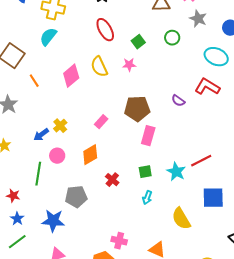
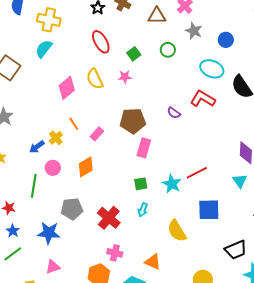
orange line: (34, 81) -> (74, 124), moved
red cross: (112, 180) -> (109, 218), moved, size x1.6

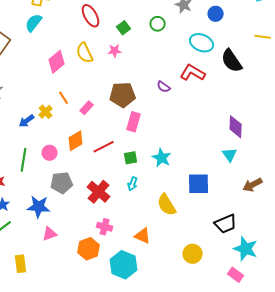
pink circle: (53, 168) -> (50, 153), moved
red line: (197, 173) -> (104, 147), moved
pink triangle: (53, 267) -> (50, 234), moved

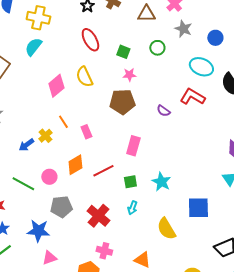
green square: (124, 28) -> (123, 52), turned -32
pink star: (115, 51) -> (129, 75), moved
brown pentagon: (123, 95) -> (122, 102), moved
pink rectangle: (87, 108) -> (86, 132), turned -64
green line: (24, 160) -> (23, 184), turned -70

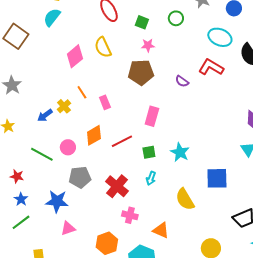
pink cross: (104, 251) -> (130, 215), moved

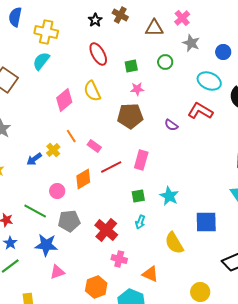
green square: (142, 22) -> (131, 66), turned -32
pink rectangle: (105, 102) -> (94, 146), turned -32
red line: (122, 141) -> (111, 167), moved
green line: (42, 154) -> (35, 211), moved

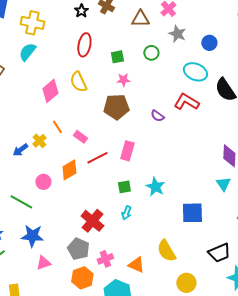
red ellipse: (98, 54) -> (84, 45), turned 40
gray pentagon: (69, 221) -> (78, 249), moved, turned 30
yellow semicircle: (174, 243) -> (166, 251), moved
pink cross: (119, 259) -> (105, 259), moved, turned -35

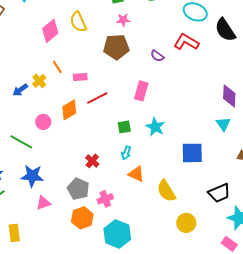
pink rectangle: (80, 137) -> (80, 77), turned -40
pink rectangle: (127, 151) -> (141, 91), moved
red cross: (92, 221) -> (92, 161), size x0.6
orange triangle: (136, 265) -> (136, 174), moved

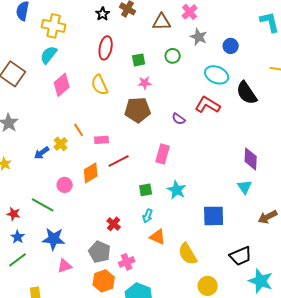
pink diamond: (50, 31) -> (62, 85), moved

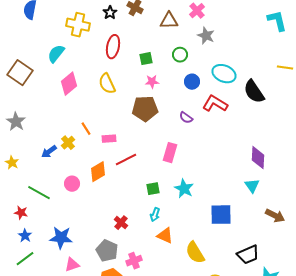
yellow cross: (54, 26) -> (78, 25), moved
blue circle: (231, 46) -> (192, 82), moved
green line: (43, 205) -> (39, 193), moved
brown arrow: (268, 217) -> (275, 216), turned -126

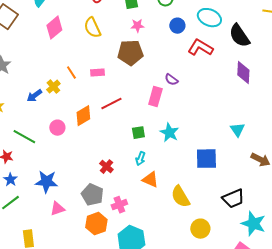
purple semicircle: (186, 118) -> (171, 80), moved
pink rectangle: (109, 139) -> (97, 73), moved
purple diamond: (258, 158) -> (243, 73), moved

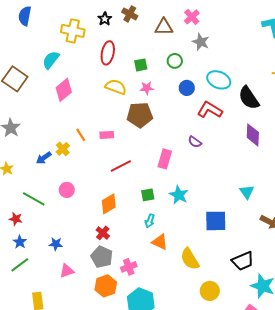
yellow semicircle: (92, 28) -> (116, 87), moved, turned 135
purple semicircle: (171, 80) -> (195, 142), moved
orange diamond: (83, 116) -> (109, 204), moved
red cross: (106, 167) -> (103, 233), moved
blue star: (46, 182) -> (56, 244), size x0.6

